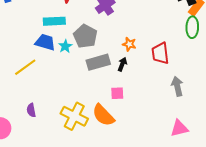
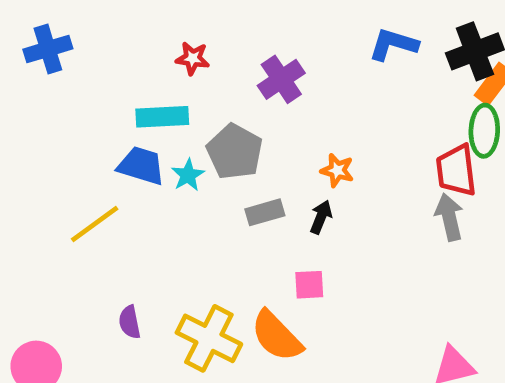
red trapezoid: (160, 53) -> (456, 170), moved
gray rectangle: (98, 62) -> (265, 212), size x0.7
gray arrow: (177, 86) -> (449, 217), moved
purple semicircle: (31, 110) -> (130, 322), moved

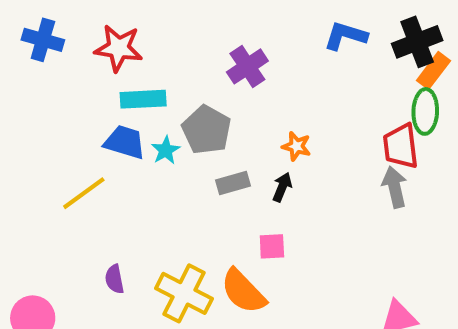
blue cross: (48, 49) -> (43, 40), turned 33
red star: (193, 58) -> (119, 48), moved, size x1.6

